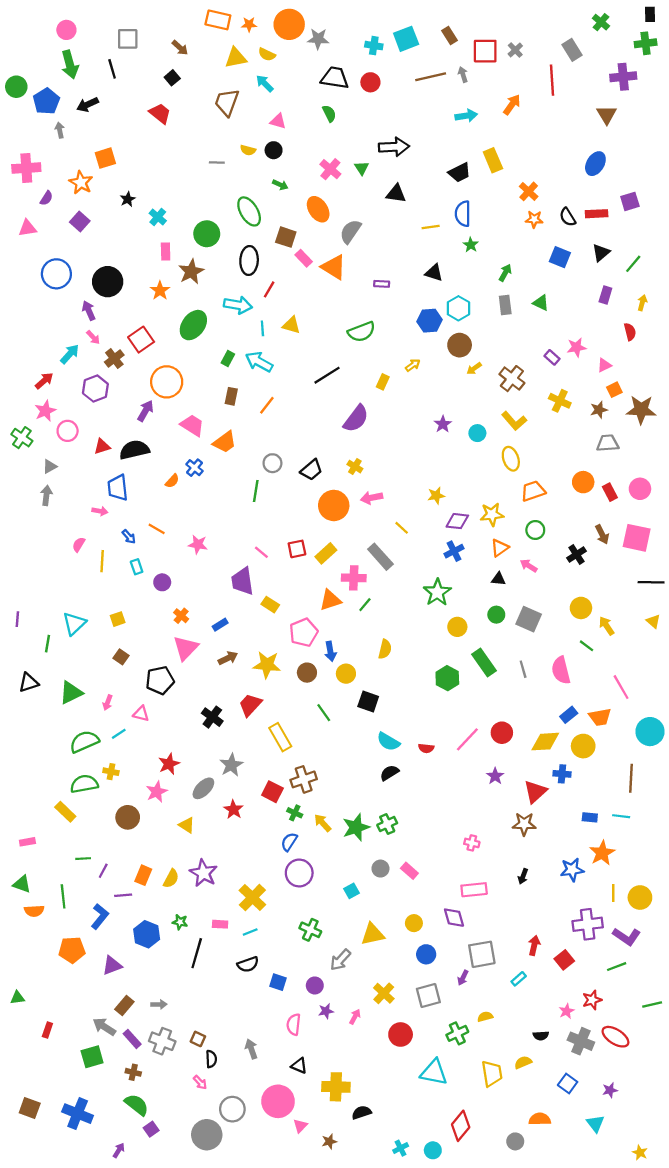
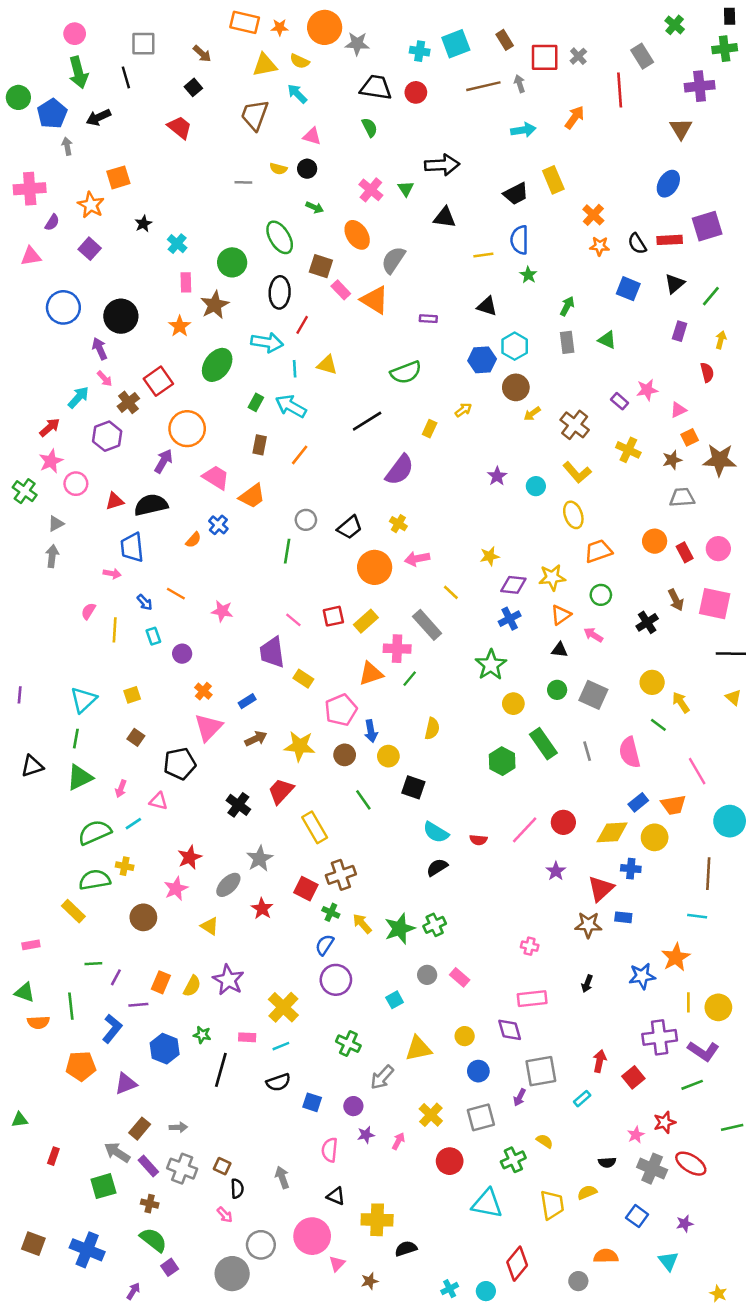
purple square: (630, 201) -> (707, 226), size x1.4
green line: (47, 644) -> (76, 739), moved
blue rectangle: (590, 817) -> (623, 917), moved
yellow semicircle: (485, 1017) -> (545, 1141), turned 48

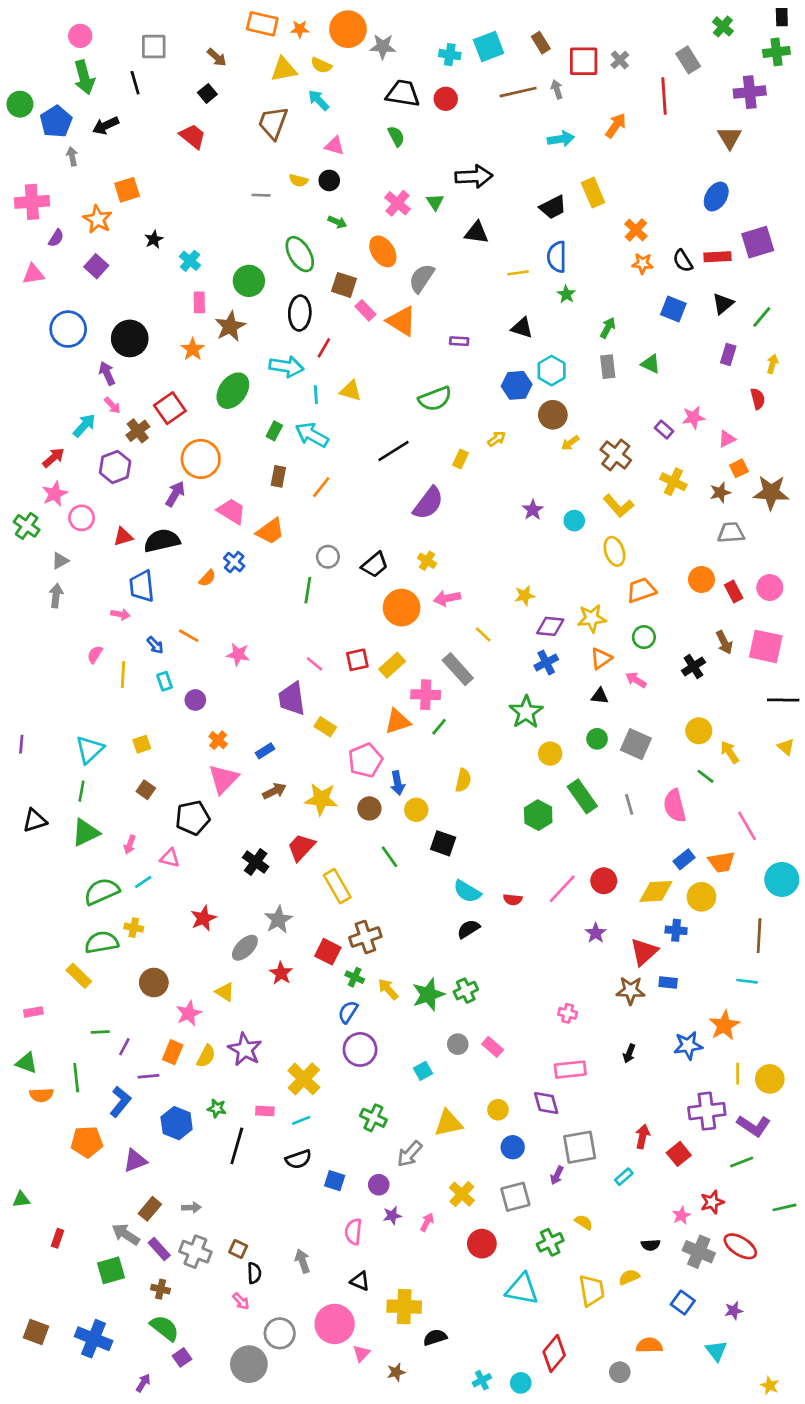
pink star: (176, 889) -> (189, 1013), moved

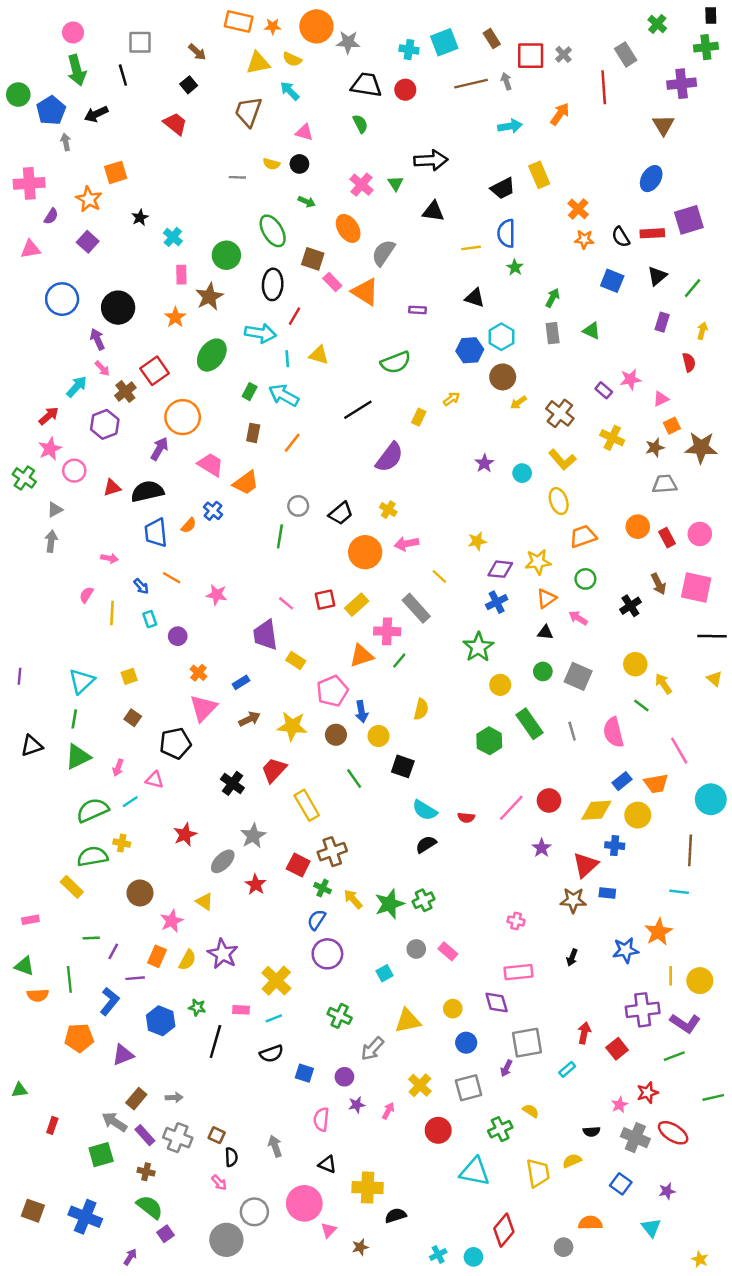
blue trapezoid: (142, 586) -> (156, 533), moved

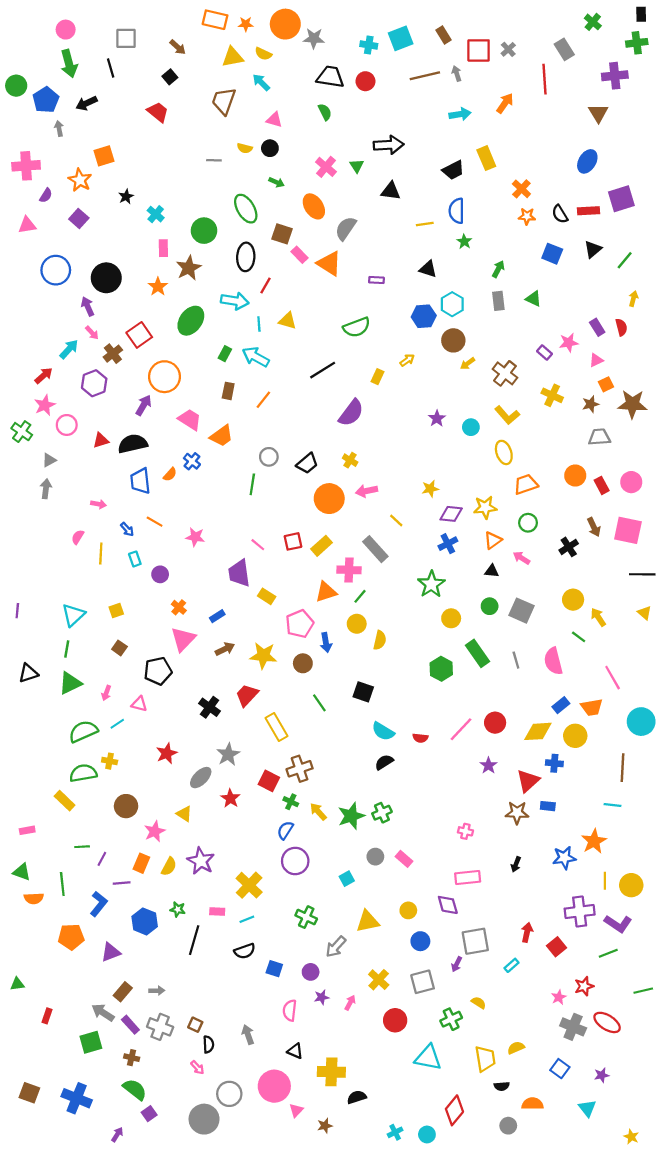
purple rectangle: (662, 322) -> (597, 327), moved, turned -49
yellow circle: (379, 736) -> (357, 624), moved
black semicircle: (592, 1132) -> (502, 1086), moved

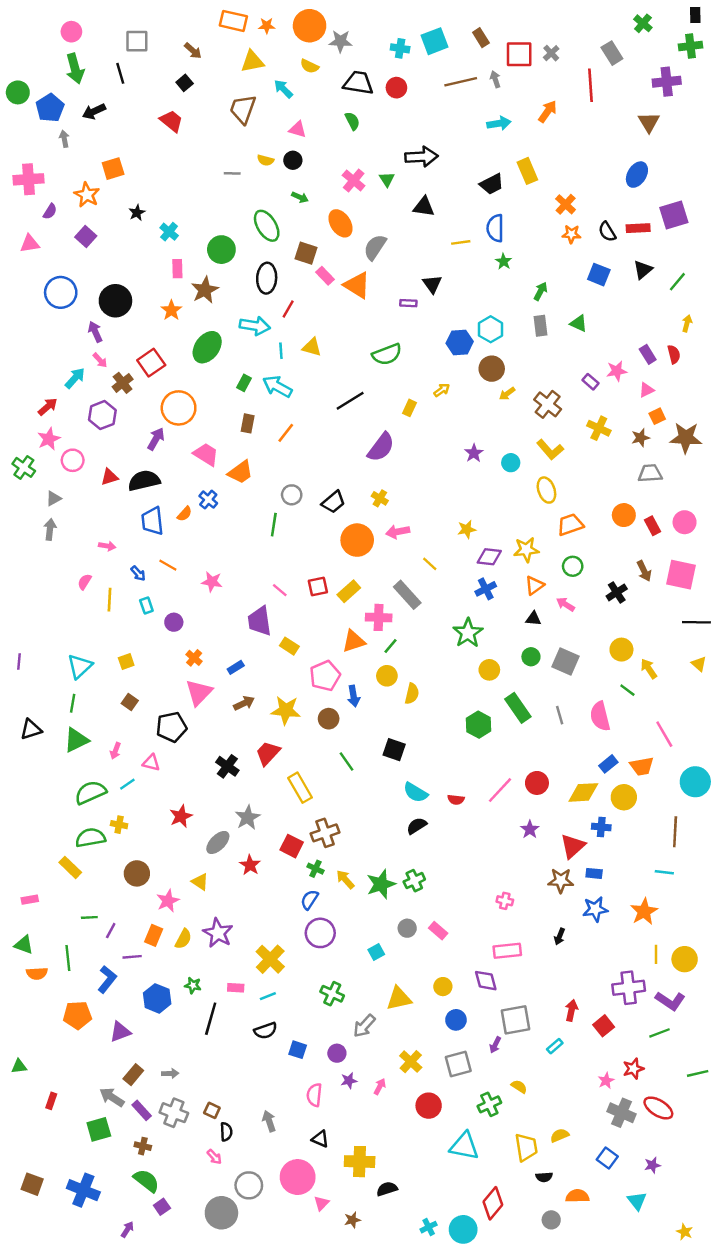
yellow semicircle: (263, 54) -> (310, 66), moved
black triangle: (428, 269) -> (432, 284), moved, turned 36
blue star: (564, 858) -> (595, 909), moved
cyan circle: (427, 1134) -> (463, 1229), size x1.5

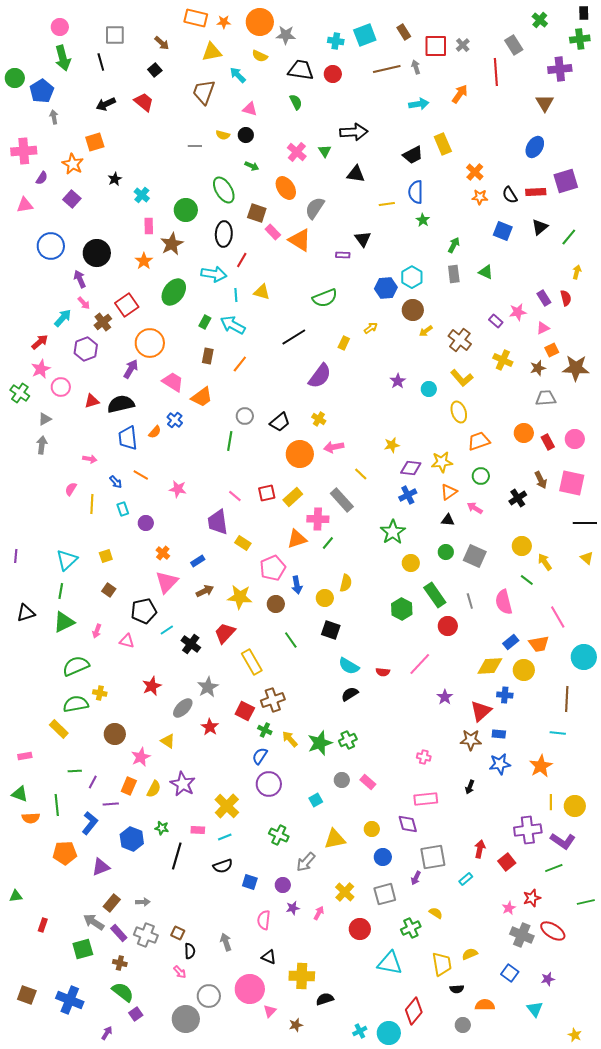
black arrow: (94, 111) -> (106, 104), moved
yellow circle: (387, 676) -> (325, 598), moved
red circle: (537, 783) -> (448, 626), moved
cyan line: (127, 784) -> (167, 630), moved

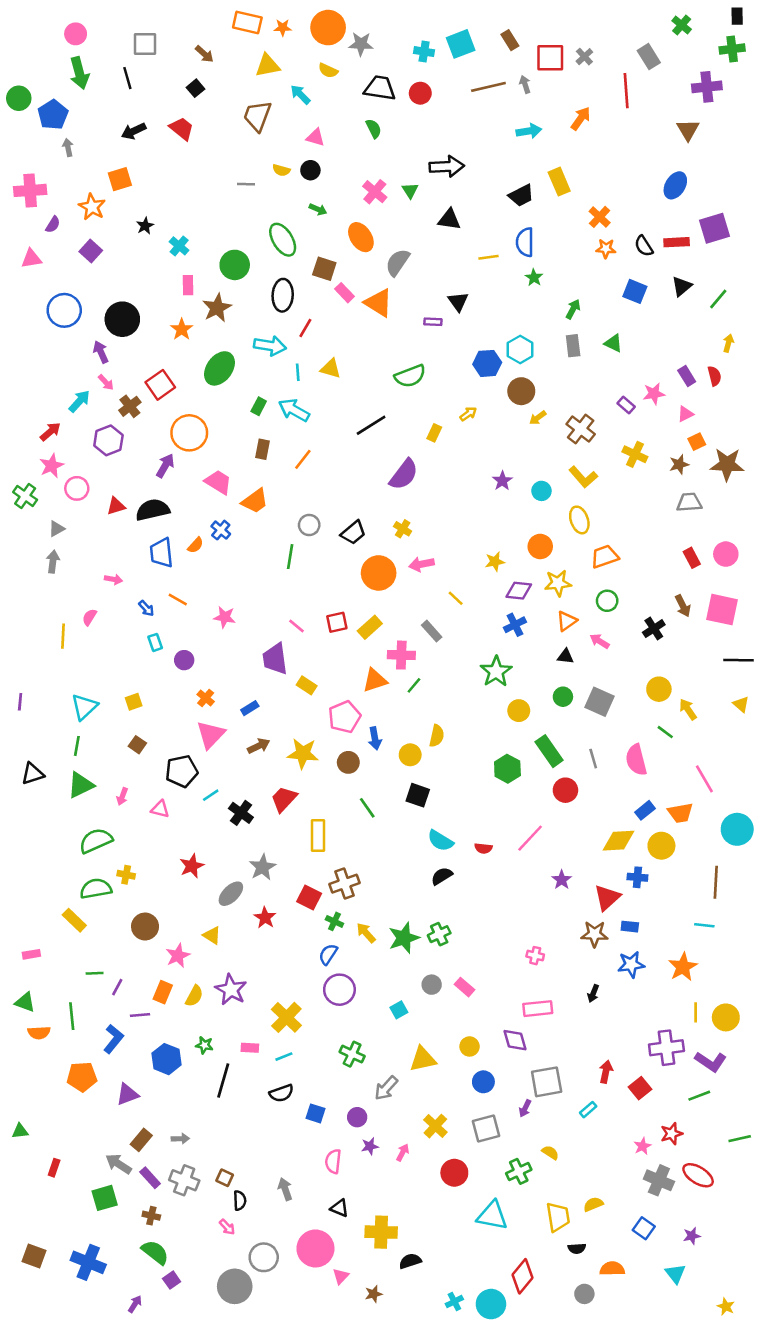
orange circle: (524, 433) -> (540, 546), moved
gray rectangle: (342, 500) -> (432, 631), size x0.7
yellow line: (92, 504) -> (63, 636), moved
yellow rectangle: (252, 662) -> (318, 836), turned 30

